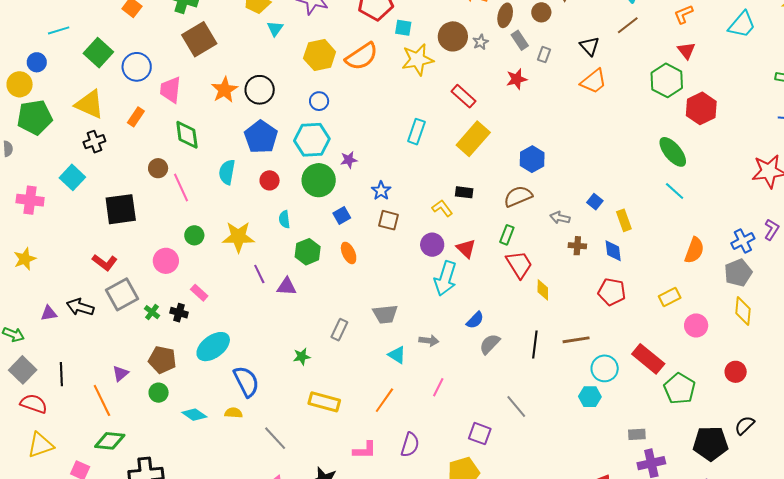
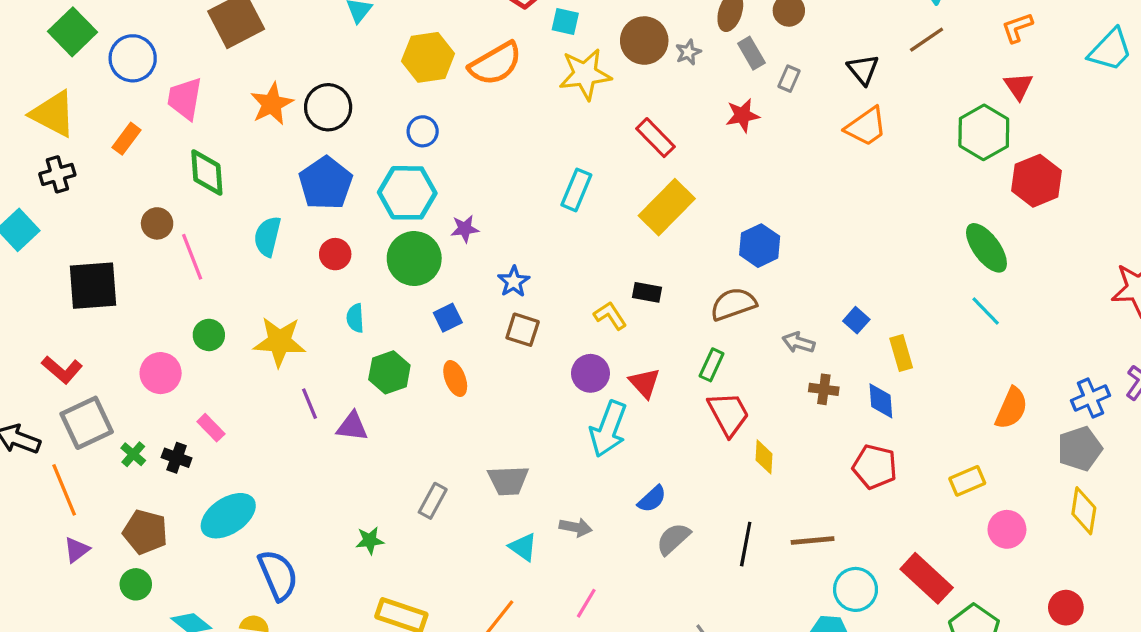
orange line: (102, 400) -> (64, 490), moved

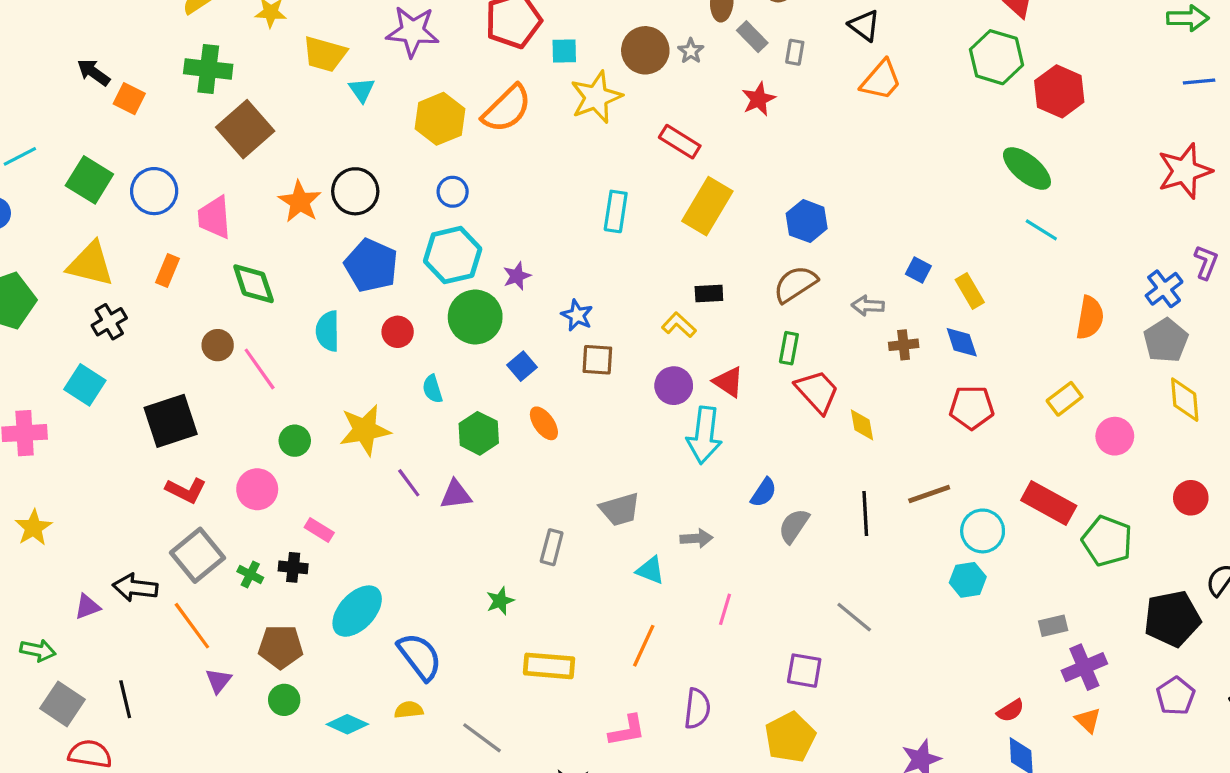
red L-shape: (62, 370) -> (186, 490), moved

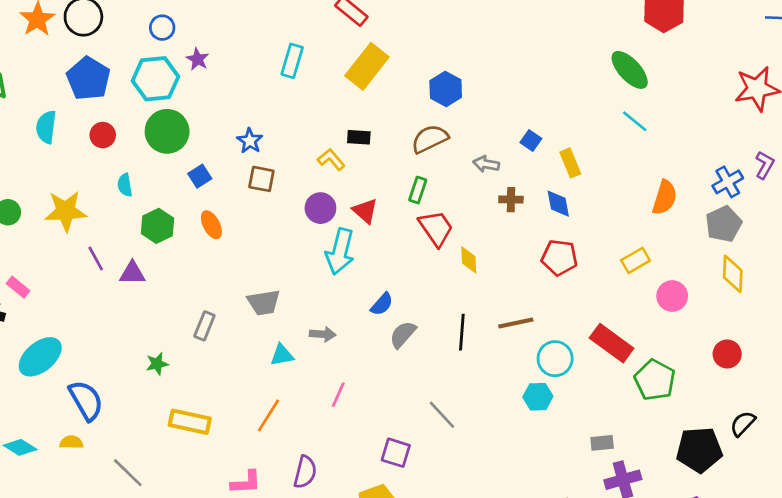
purple star: (517, 276) -> (198, 59), moved, turned -30
cyan triangle: (650, 570) -> (282, 355), turned -40

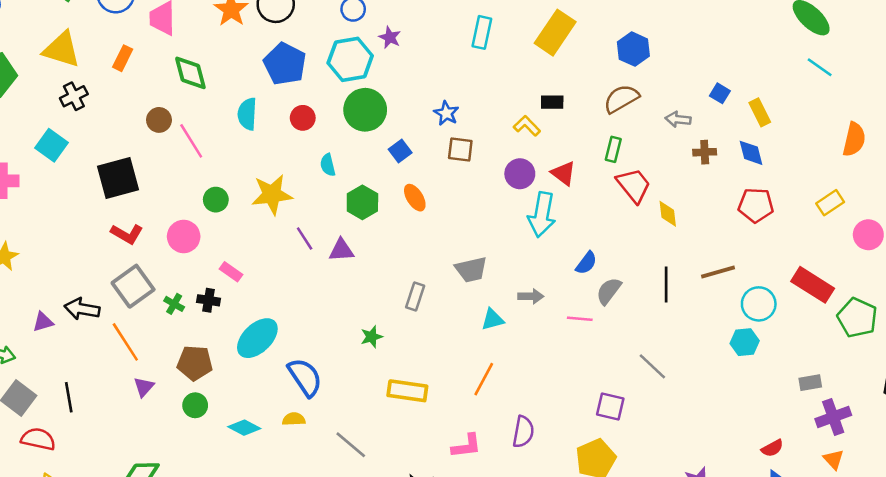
pink line: (338, 395) -> (580, 319), moved, turned 75

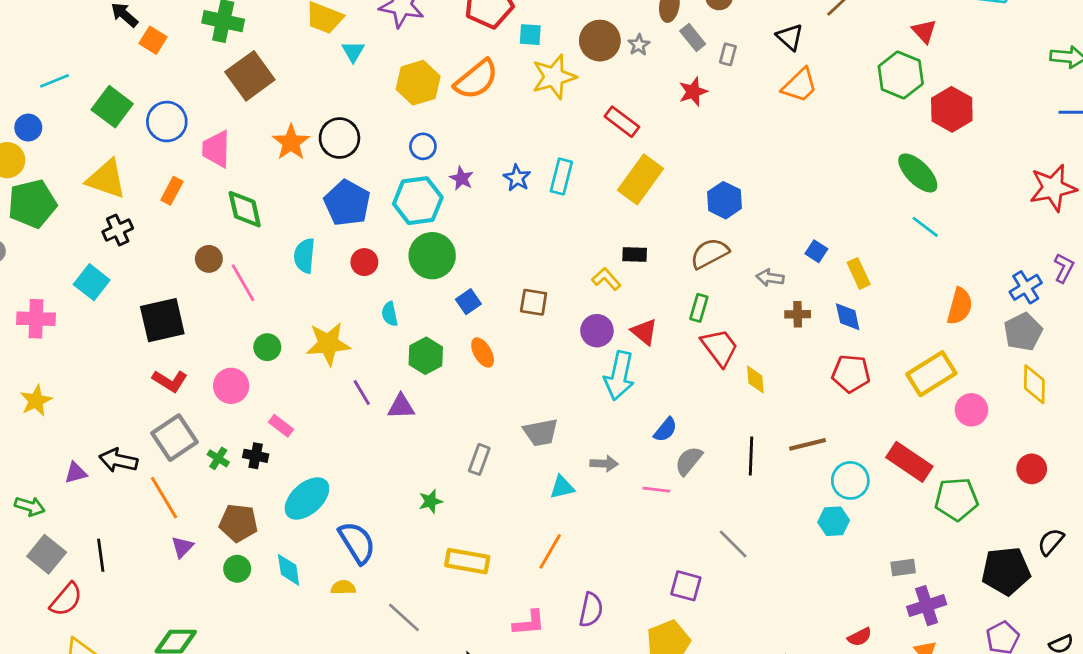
blue star: (446, 113) -> (517, 178), moved
yellow rectangle: (830, 203) -> (931, 374), size x1.6
green pentagon: (857, 318) -> (956, 499), turned -30
cyan diamond: (244, 428) -> (289, 570), moved, turned 52
red semicircle: (38, 439) -> (66, 599), turned 116

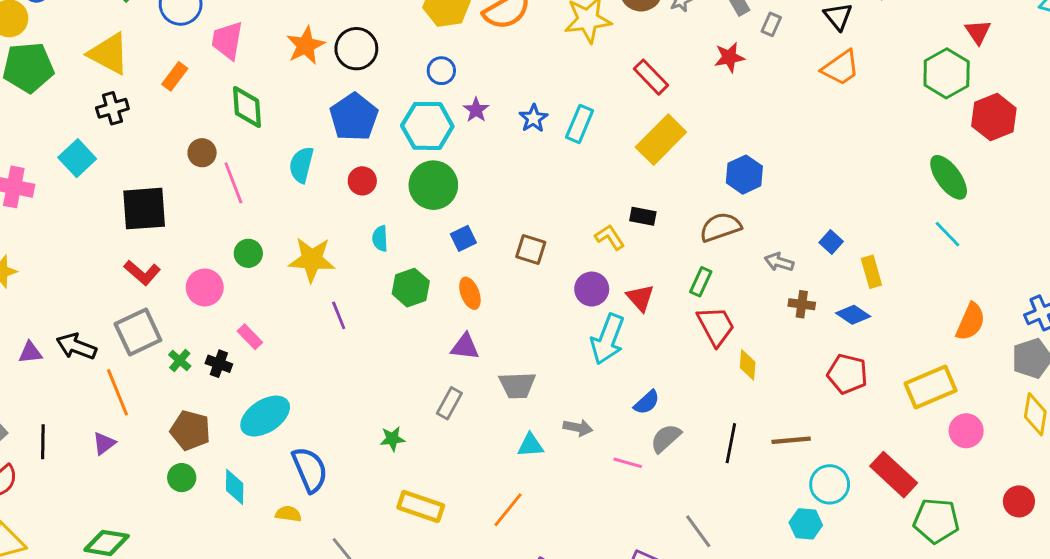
blue diamond: (848, 317) -> (853, 315), turned -52
purple triangle: (401, 407) -> (465, 347), moved
purple triangle: (182, 547) -> (104, 443), moved

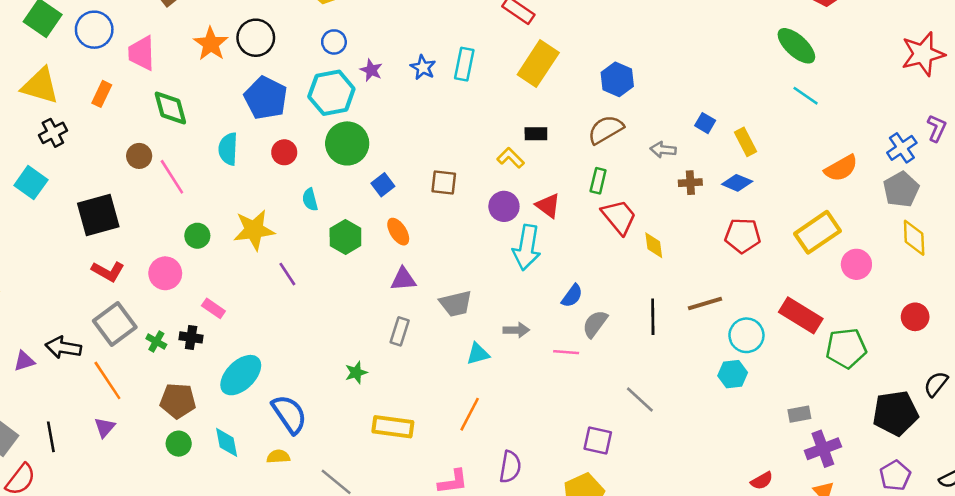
orange semicircle: (971, 322) -> (841, 168), turned 48

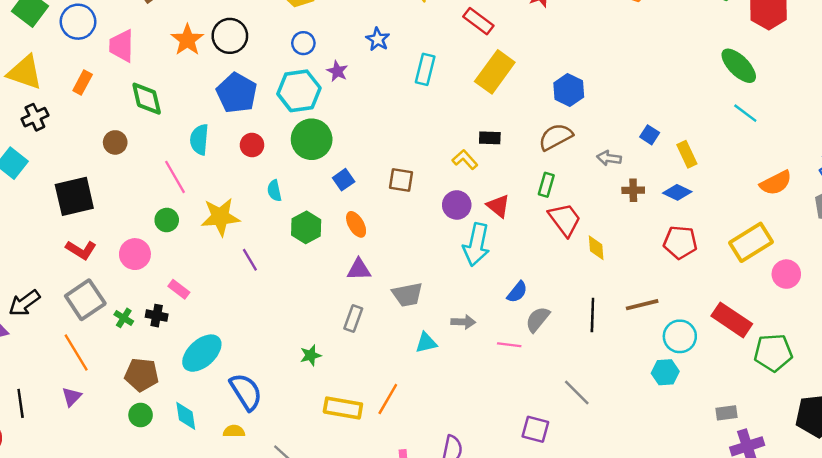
blue star: (423, 67) -> (378, 39), moved
pink line: (172, 177) -> (175, 177), moved
black arrow: (63, 348) -> (24, 303), moved, turned -48
orange line: (470, 414) -> (388, 399), moved

